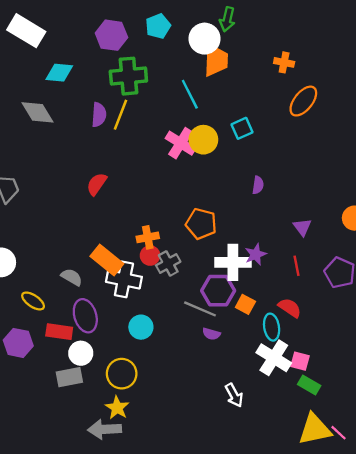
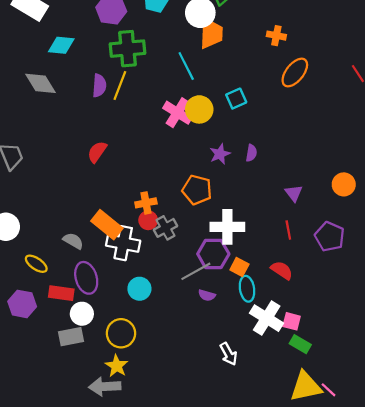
purple star: (256, 254) -> (220, 154), moved
gray line: (200, 309) -> (196, 271), turned -52
cyan ellipse: (272, 327) -> (247, 289), moved

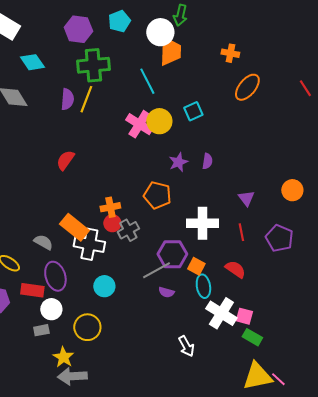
cyan diamond: (61, 45) -> (32, 62), turned 50
white cross: (227, 227) -> (202, 223), moved
gray rectangle: (71, 337) -> (41, 330), size x0.7
yellow star: (117, 366) -> (63, 357), moved

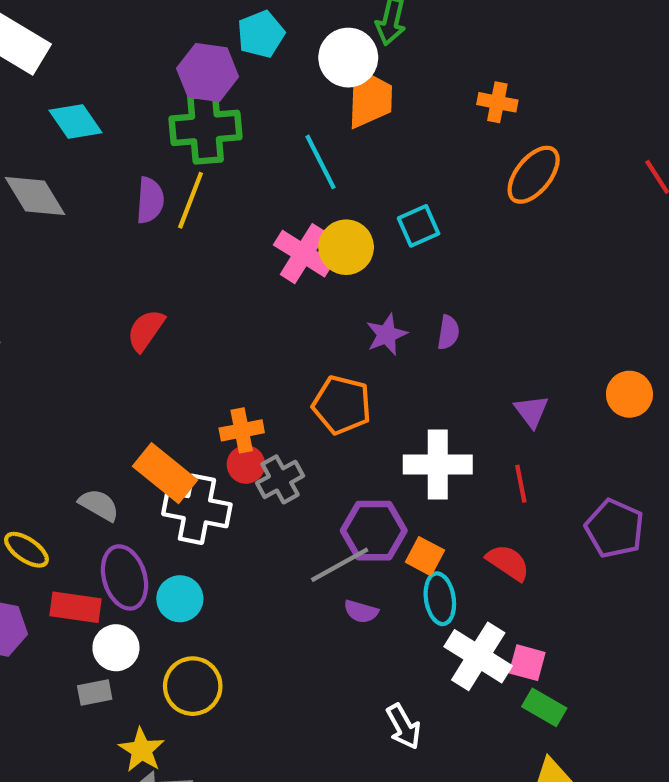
purple hexagon: (78, 29) -> (208, 72), moved
purple pentagon: (279, 238) -> (615, 528), moved
cyan circle: (104, 286) -> (180, 599), moved

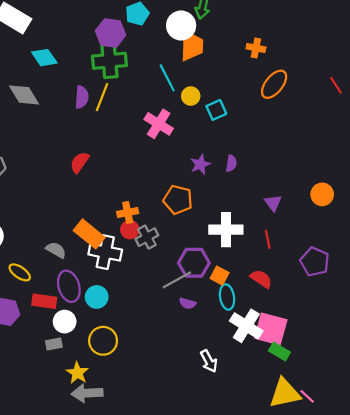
yellow circle: (346, 247) -> (191, 96), moved, size x0.7
pink square: (527, 663) -> (271, 329), size x1.8

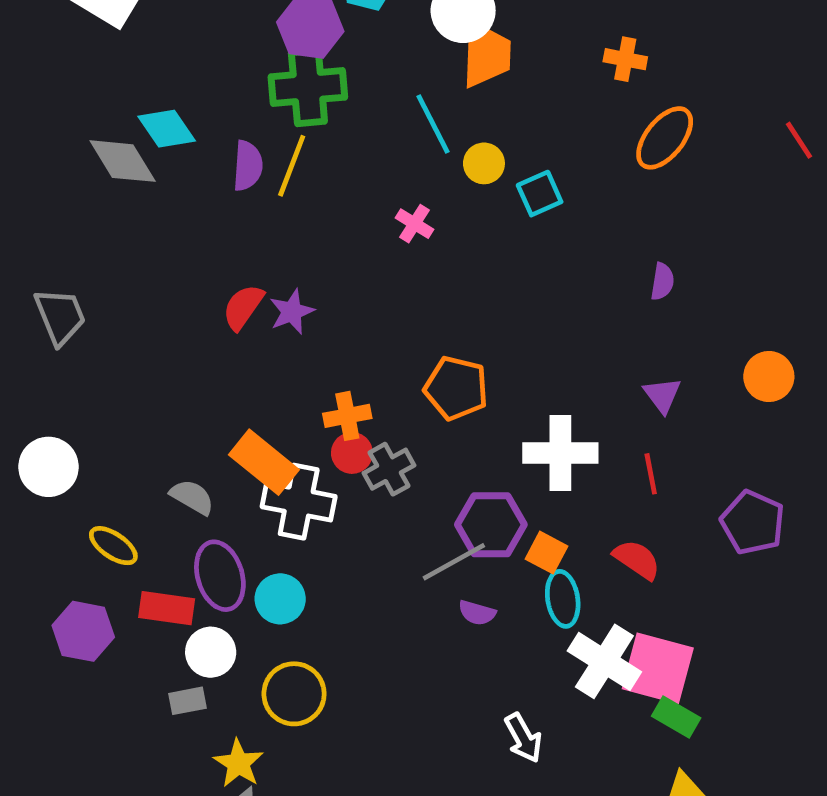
cyan diamond: (44, 58) -> (167, 129), moved
pink cross: (159, 124) -> (414, 224), size x0.6
purple semicircle: (231, 163) -> (662, 282), moved
purple star: (200, 164) -> (292, 312), moved

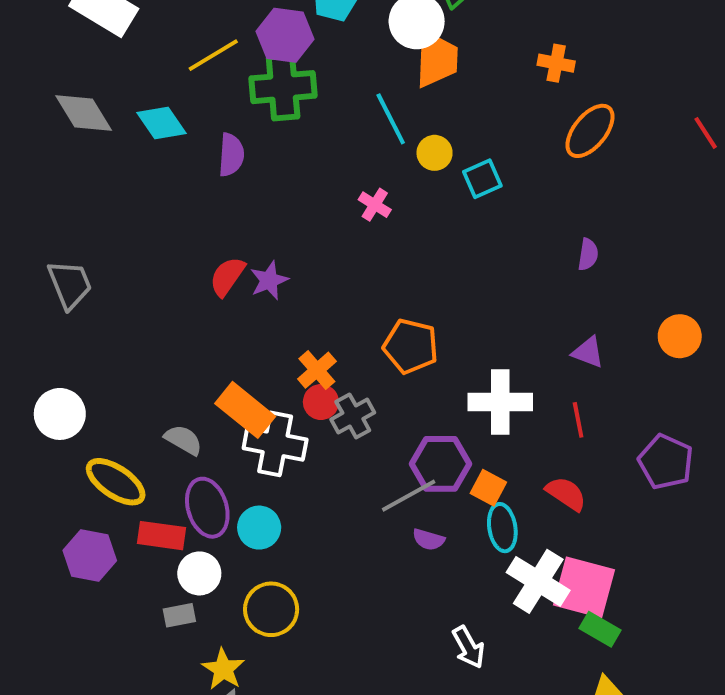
gray diamond: (123, 161) -> (84, 113), moved
yellow line: (292, 166) -> (213, 55), moved, turned 38
purple triangle: (662, 395) -> (588, 352), turned -32
orange cross: (347, 416) -> (317, 370), turned -30
yellow ellipse: (113, 546) -> (116, 482), size x1.4

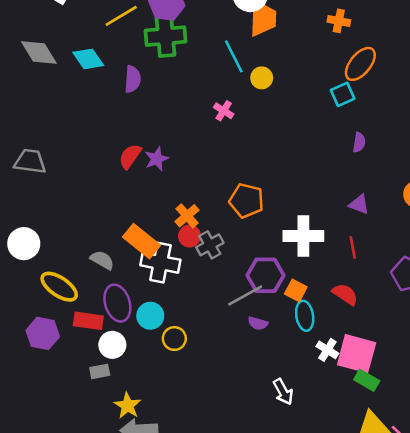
cyan square: (482, 179) -> (343, 94), moved
gray trapezoid: (70, 284) -> (30, 161), turned -60
white cross: (538, 581) -> (327, 350), size x0.6
yellow circle: (271, 609) -> (174, 339), moved, size x0.7

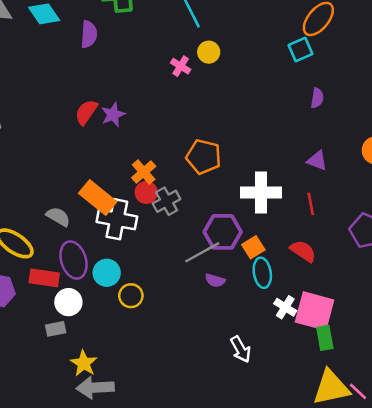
yellow circle: (262, 78) -> (209, 52), moved
orange square: (296, 290) -> (253, 247), turned 30
green rectangle: (367, 380) -> (325, 338), turned 50

